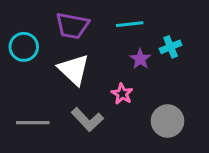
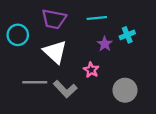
gray line: (33, 123) -> (35, 82), moved

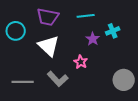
gray line: (35, 82) -> (23, 82), moved
gray circle: (125, 90) -> (124, 80), moved

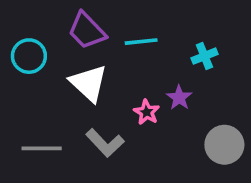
cyan line: (86, 16) -> (141, 42), moved
purple trapezoid: (48, 17) -> (87, 31), turned 35
purple star: (93, 39) -> (179, 98), moved

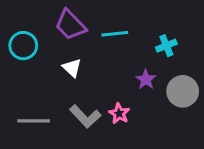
white triangle: (89, 83) -> (72, 68), size x0.6
pink star: (147, 112) -> (119, 113), moved
gray circle: (224, 145) -> (183, 91), moved

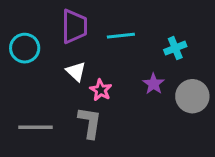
purple trapezoid: (70, 25) -> (74, 26), turned -136
pink star: (119, 113) -> (101, 90), moved
gray L-shape: (85, 116) -> (90, 123), turned -128

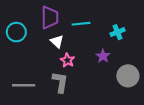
white triangle: (76, 71) -> (57, 41), moved
gray circle: (192, 96) -> (128, 76), moved

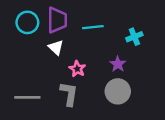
cyan circle: (16, 32) -> (27, 22), moved
white triangle: (57, 41) -> (56, 47), moved
gray circle: (128, 76) -> (118, 91), moved

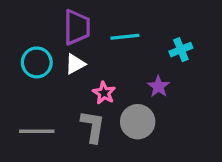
cyan circle: (27, 22) -> (37, 62), moved
white triangle: (56, 47) -> (75, 64), turned 49
gray circle: (118, 91) -> (138, 122), moved

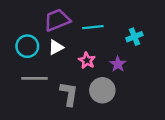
purple trapezoid: (77, 27) -> (57, 20), turned -112
pink star: (104, 93) -> (87, 60), moved
gray line: (37, 131) -> (34, 78), moved

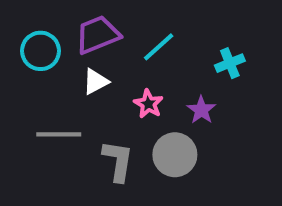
cyan line: (93, 27) -> (159, 47), turned -36
cyan circle: (27, 46) -> (41, 51), moved

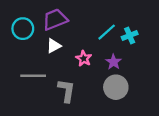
cyan line: (159, 47) -> (107, 32), moved
gray circle: (175, 155) -> (116, 87), moved

